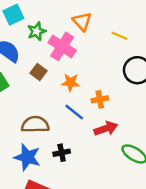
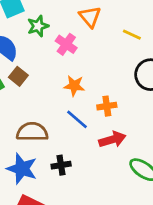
pink cross: (62, 46) -> (66, 44), size x0.7
brown square: (39, 72) -> (18, 76), moved

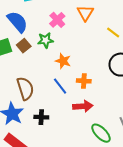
green star: (38, 26) -> (45, 40), moved
pink cross: (66, 44) -> (57, 20), moved
brown semicircle: (32, 132) -> (25, 88), turned 60

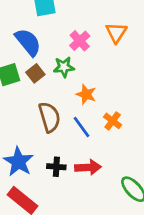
orange cross: (84, 81) -> (113, 121), turned 32
brown semicircle: (25, 88) -> (49, 117), moved
red arrow: (83, 106) -> (88, 167), moved

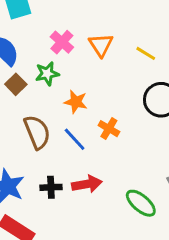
orange triangle: (116, 33) -> (101, 45), moved

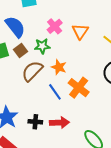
orange cross: (109, 129) -> (79, 88), size x1.5
brown semicircle: (37, 132) -> (32, 71), moved, turned -120

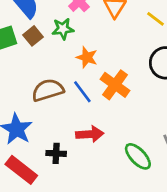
brown semicircle: (32, 71) -> (48, 90), moved, turned 30
black cross: (35, 122) -> (56, 153), moved

